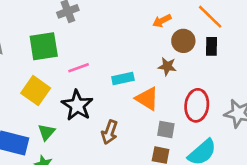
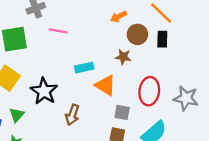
pink line: (79, 68) -> (58, 31), moved, turned 30

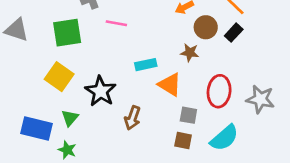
black rectangle: (162, 39) -> (234, 33), turned 42

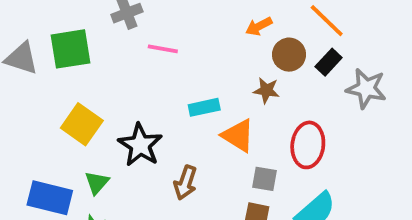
green square: (67, 33) -> (70, 49), moved
gray star: (260, 99) -> (366, 88), moved

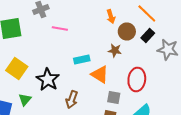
orange arrow: (259, 26) -> (111, 16), turned -80

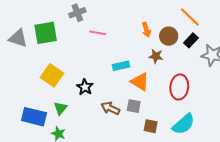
orange arrow: (111, 16) -> (146, 30), moved
black star: (48, 80) -> (85, 87), size x0.7
gray square: (114, 98) -> (134, 106), moved
brown arrow: (72, 100) -> (110, 108), turned 96

